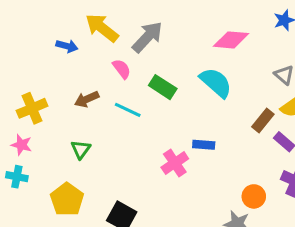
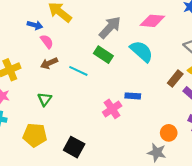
gray arrow: (147, 37) -> (110, 27), moved
pink semicircle: (122, 69) -> (47, 42), moved
yellow pentagon: (67, 199) -> (35, 135), turned -30

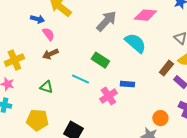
green rectangle: (103, 55) -> (100, 60), moved
cyan line: (78, 71) -> (80, 79), moved
green triangle: (45, 99) -> (46, 87), turned -48

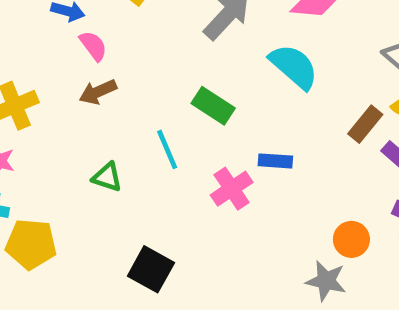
cyan line: (80, 79) -> (167, 149), turned 42
green triangle: (46, 87) -> (107, 177), moved
yellow pentagon: (37, 120) -> (31, 244), moved

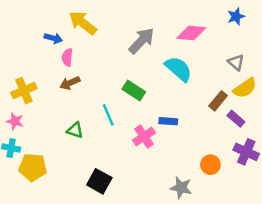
pink semicircle: (93, 46) -> (67, 57), turned -138
gray star: (326, 281) -> (181, 188), moved

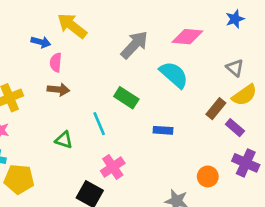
brown arrow: (70, 83) -> (58, 90), turned -150
pink cross: (144, 137) -> (113, 167), moved

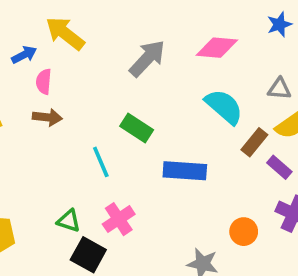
blue arrow: (41, 42) -> (24, 55), turned -42
gray triangle: (235, 68) -> (279, 89), turned -36
cyan semicircle: (174, 75) -> (224, 107), moved
blue rectangle: (163, 130) -> (185, 171), size x1.6
green triangle: (64, 140) -> (69, 221), moved

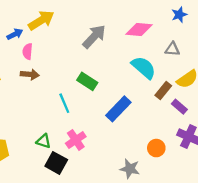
yellow arrow: (65, 33) -> (41, 20), turned 110
gray triangle: (279, 89) -> (172, 49), moved
blue rectangle: (185, 171) -> (118, 109), turned -50

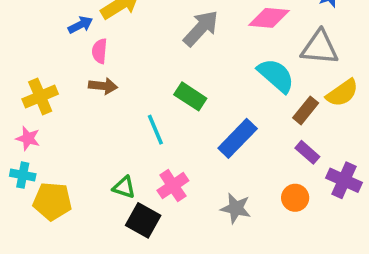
gray triangle: (172, 49) -> (320, 48), size x1.6
purple rectangle: (179, 107) -> (307, 152), moved
gray star: (130, 169) -> (236, 208), moved

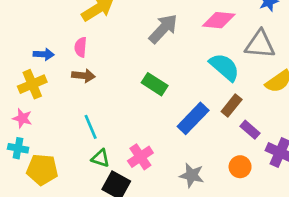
blue arrow: (80, 25) -> (44, 54), moved, turned 30
brown rectangle: (306, 110) -> (232, 106), moved
cyan line: (155, 130) -> (91, 127), moved

